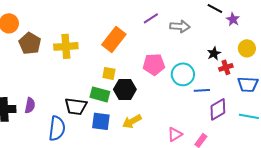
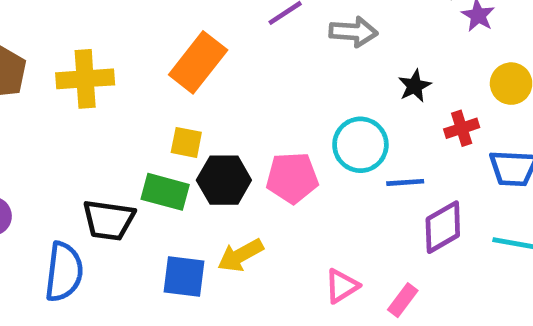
black star: (214, 53) -> (415, 86), moved
pink pentagon: (154, 64) -> (292, 178), moved
blue square: (101, 121) -> (184, 277), moved

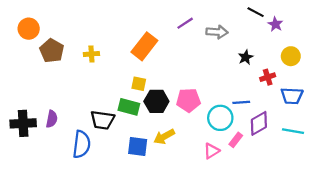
yellow cross: (85, 79) -> (91, 54), size x0.6
cyan circle: (360, 145) -> (220, 118), moved
pink rectangle: (403, 300) -> (236, 140), moved

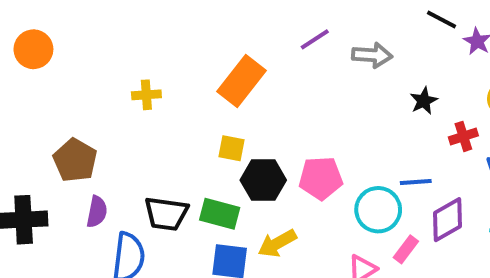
brown pentagon: (52, 51) -> (75, 160), moved
green rectangle: (129, 107) -> (220, 214), moved
purple semicircle: (52, 119) -> (97, 212), moved

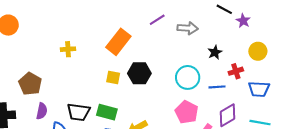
pink pentagon: (321, 178) -> (187, 112), moved, turned 30
black hexagon: (263, 180) -> (139, 73), moved
blue line: (416, 182) -> (217, 87), moved
cyan circle: (378, 210) -> (188, 77), moved

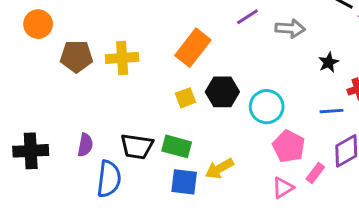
yellow cross: (68, 49) -> (122, 58), size x1.5
yellow square: (113, 77) -> (186, 98), turned -32
cyan circle: (188, 77) -> (267, 107), moved
brown pentagon: (30, 84) -> (76, 57), moved, turned -30

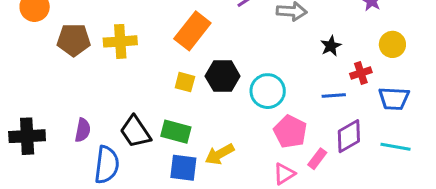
yellow square: (186, 98) -> (185, 82), turned 36
black trapezoid: (137, 146) -> (135, 132), turned 48

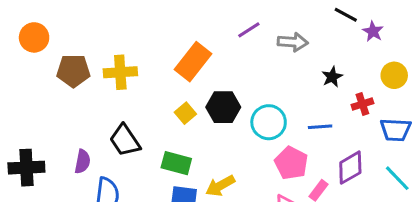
yellow square: (185, 82) -> (185, 113), turned 35
blue line: (334, 96) -> (320, 127), moved
black trapezoid: (135, 132) -> (125, 140), moved
cyan line: (395, 147) -> (397, 178), turned 36

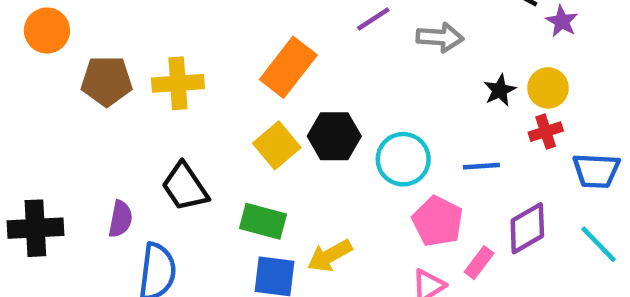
yellow circle: (394, 75) -> (548, 88), moved
yellow square: (185, 113) -> (277, 145), size x1.4

